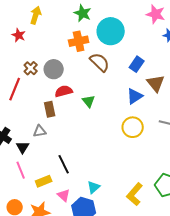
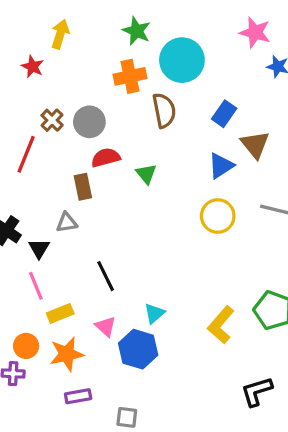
brown semicircle: (100, 62) -> (164, 110), turned 35
yellow rectangle: (44, 181) -> (60, 313), moved

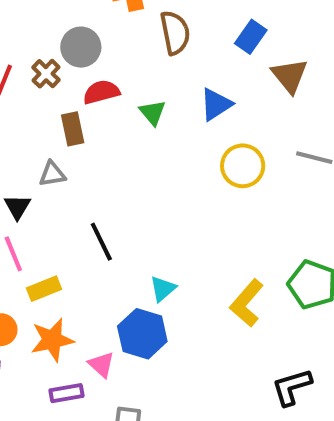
brown cross: (52, 120) -> (46, 74), moved
blue triangle: (221, 166) -> (216, 104), moved
pink triangle: (106, 326) -> (101, 364), moved

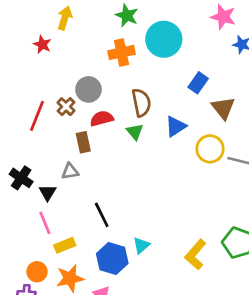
brown semicircle: (175, 33) -> (141, 103), moved
yellow circle: (243, 166) -> (210, 149), moved
blue hexagon: (142, 334) -> (112, 259), moved

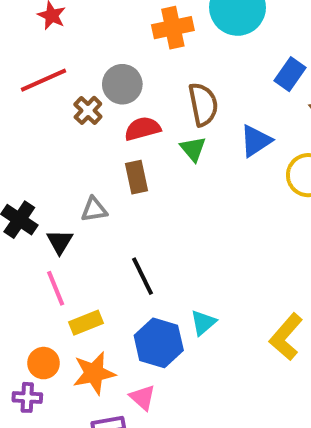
red line: (37, 116) -> (44, 80), moved, turned 44
brown rectangle: (83, 142) -> (136, 177), moved

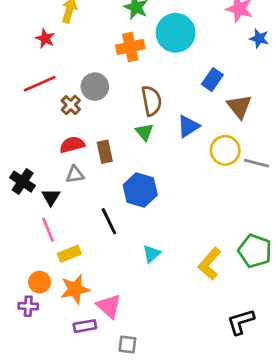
red semicircle: (143, 129) -> (72, 145), moved
blue hexagon: (159, 343) -> (140, 190), moved
pink triangle: (143, 397) -> (109, 306), size x1.4

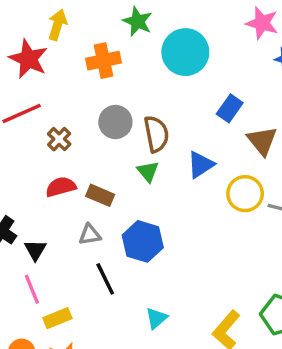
red star: (45, 38) -> (28, 59), size x1.6
orange cross: (130, 47) -> (103, 61), moved
gray circle: (95, 87) -> (115, 122), moved
brown rectangle: (105, 152) -> (100, 195), turned -55
gray triangle: (75, 174) -> (90, 235), moved

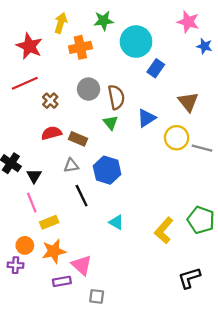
green star: (138, 21) -> (104, 21), turned -30
yellow arrow: (57, 25) -> (61, 23), moved
blue rectangle: (230, 108) -> (156, 68), moved
cyan triangle: (156, 318) -> (116, 222), turned -49

